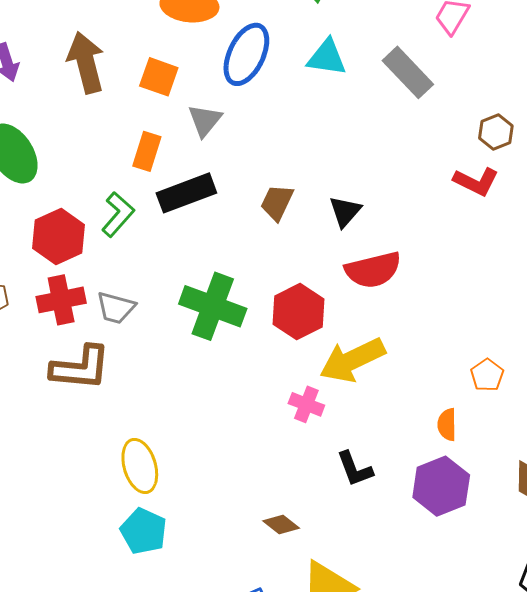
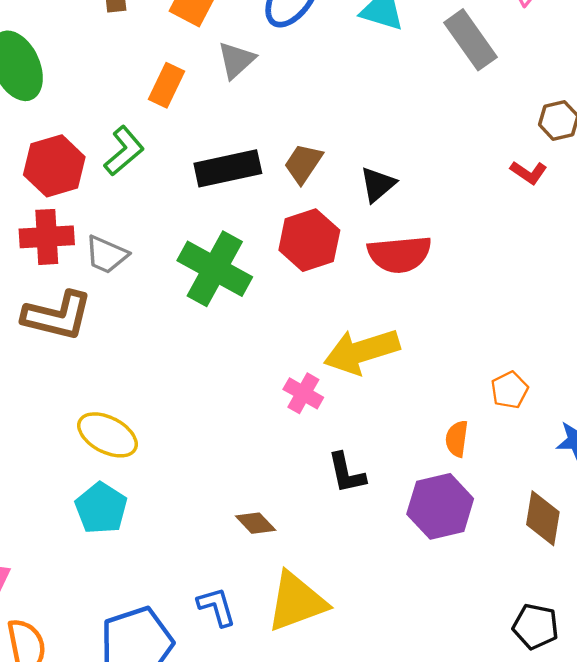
red L-shape: (476, 182) -> (529, 172), size x0.7
black rectangle: (186, 193) -> (228, 168), moved
red hexagon: (298, 312) -> (309, 240), moved
yellow ellipse: (140, 466) -> (108, 435), turned -54

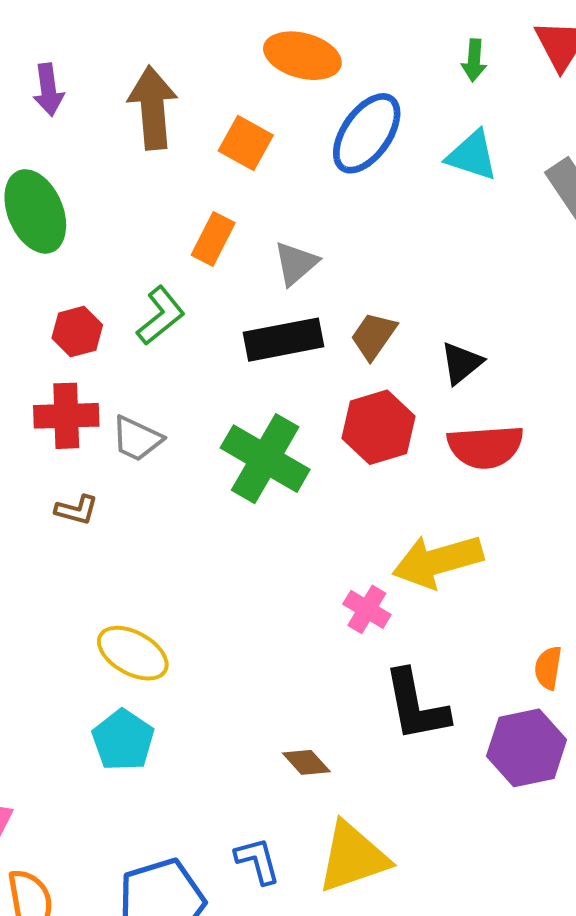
gray triangle: (236, 60) -> (296, 263), moved
red hexagon: (54, 166) -> (77, 332), size x0.7
brown L-shape: (57, 316) -> (77, 510), size x0.5
black L-shape: (347, 473) -> (416, 706), size x1.5

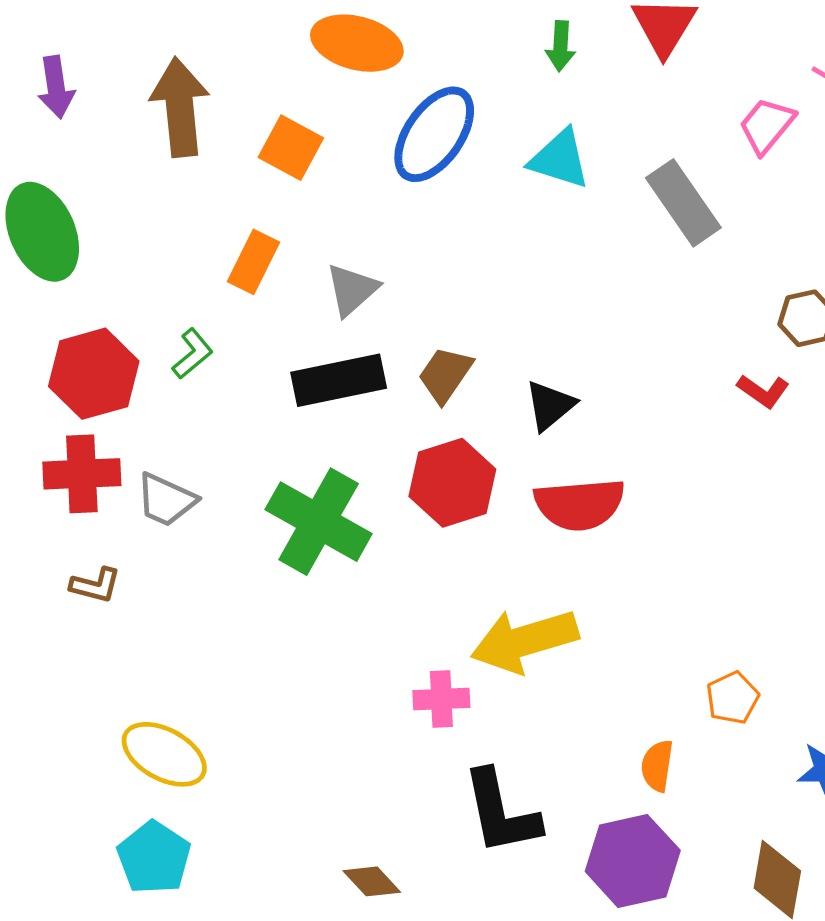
green L-shape: (161, 316) -> (192, 354), size x0.7
red hexagon: (77, 332) -> (94, 374), size x1.5
pink cross: (367, 609) -> (441, 699), turned -33

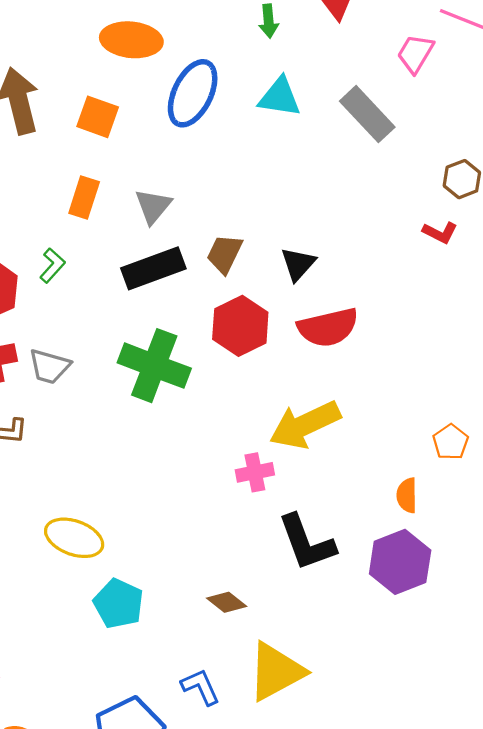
cyan pentagon: (154, 858) -> (119, 604), moved

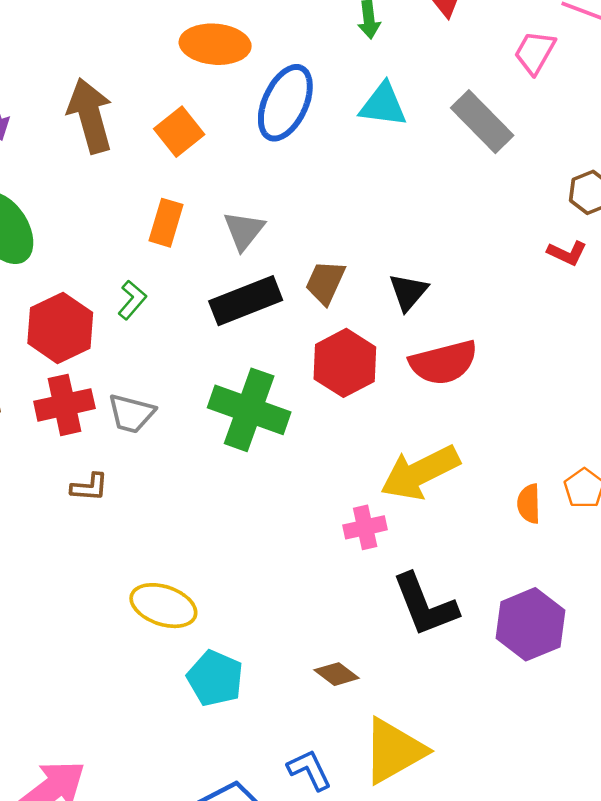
orange square: (98, 117) -> (179, 132), turned 33
orange semicircle: (407, 495) -> (529, 504), moved

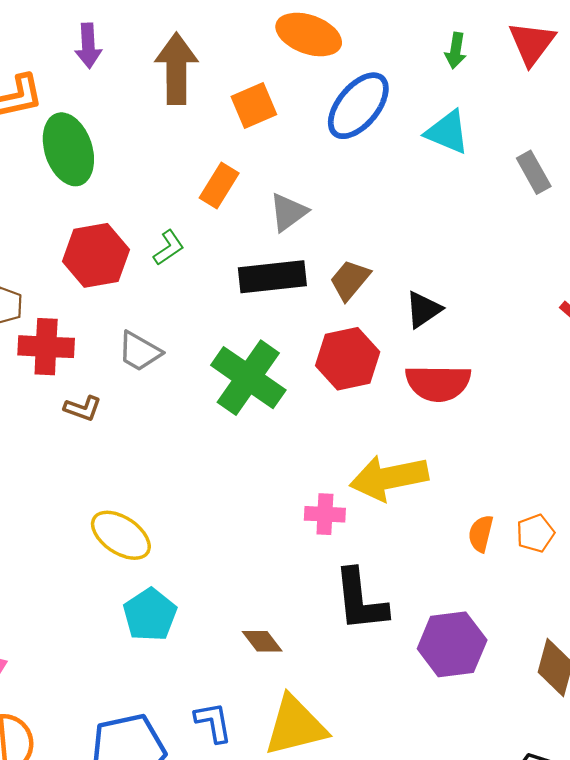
gray rectangle: (482, 122) -> (534, 172), size x0.7
red cross: (64, 405) -> (46, 347), moved

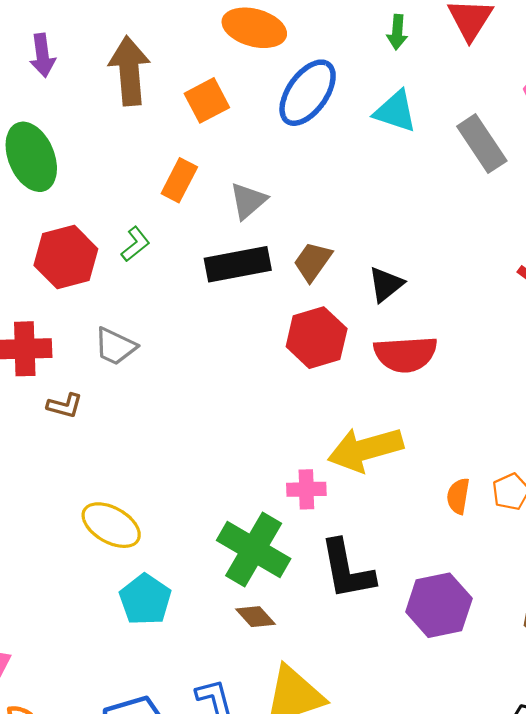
gray rectangle: (534, 172) -> (482, 144), size x1.4
green cross: (248, 378) -> (254, 550), moved

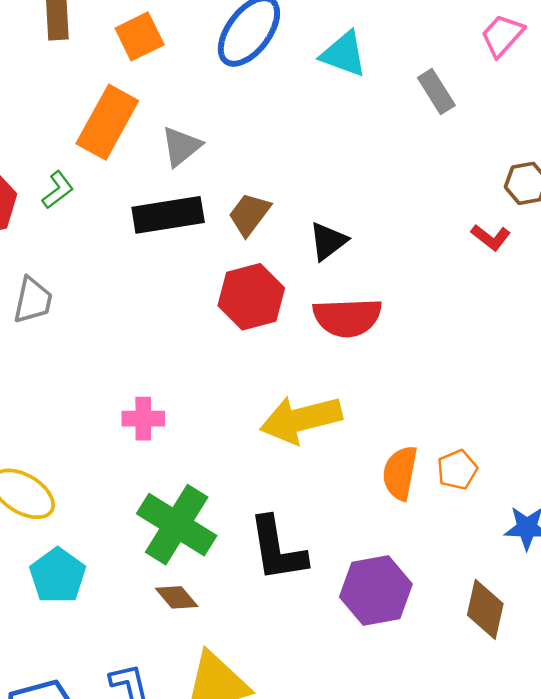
gray rectangle: (482, 144) -> (436, 91), size x0.7
orange rectangle: (179, 180) -> (107, 122), size x1.5
gray trapezoid: (115, 346) -> (33, 300), turned -105
pink cross: (306, 489) -> (143, 419), moved
orange semicircle: (458, 496) -> (400, 473), size x1.4

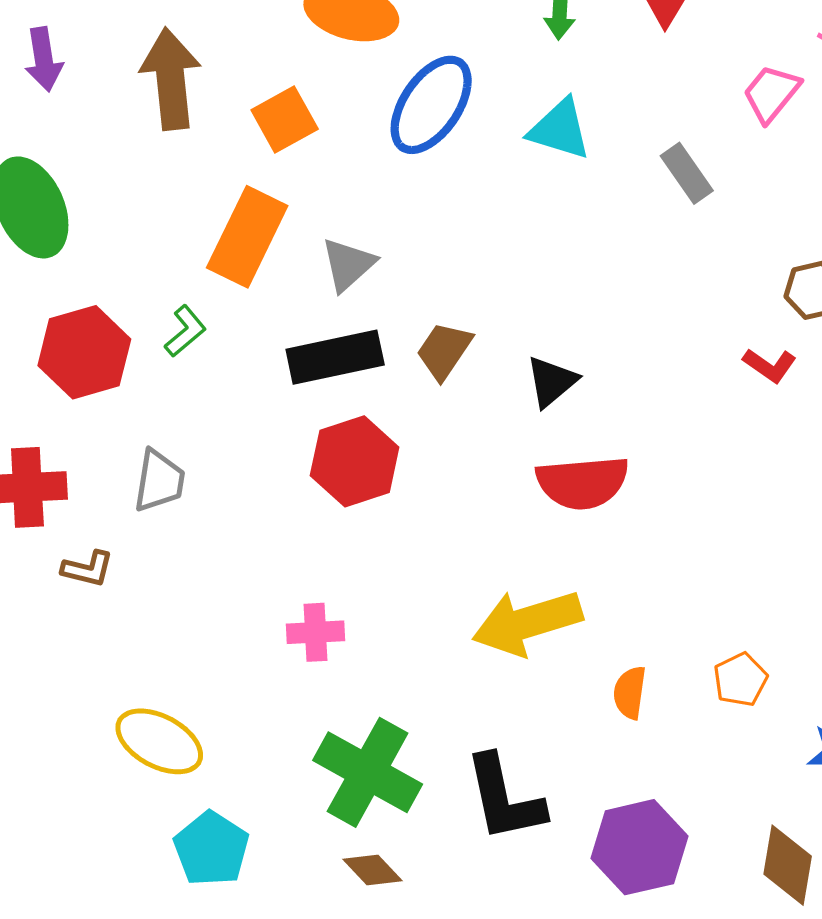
red hexagon: (251, 297) -> (355, 461), moved
orange semicircle: (400, 473) -> (630, 693), moved, size x0.7

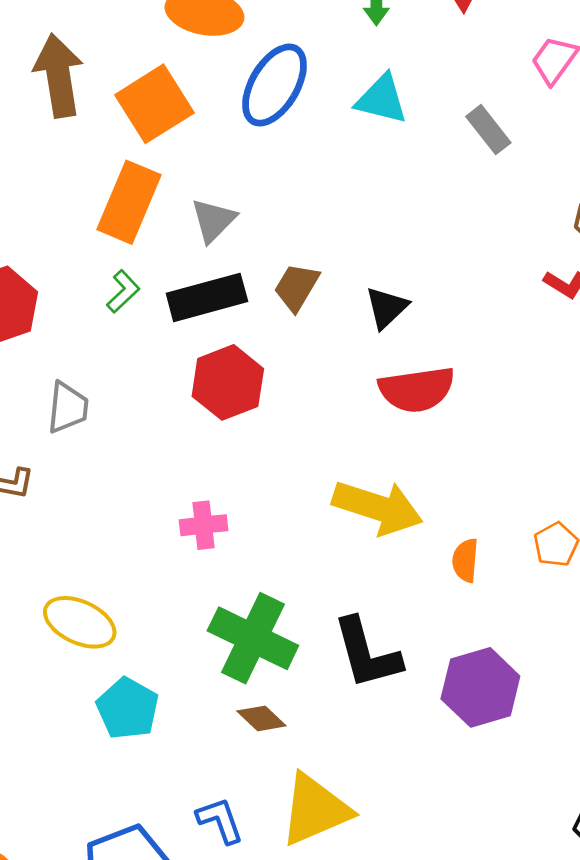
orange square: (285, 120) -> (154, 104), size x1.4
green L-shape: (185, 331) -> (123, 291), moved
yellow arrow: (527, 623) -> (378, 507), turned -142

